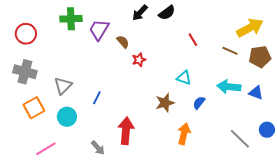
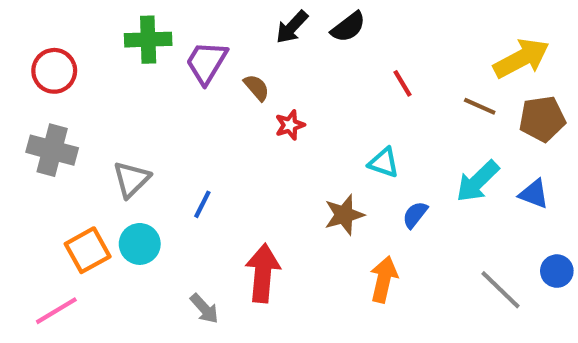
cyan arrow: (229, 87) -> (478, 181), turned -50
orange square: (34, 108) -> (88, 250), moved
pink line: (46, 149) -> (56, 311), moved

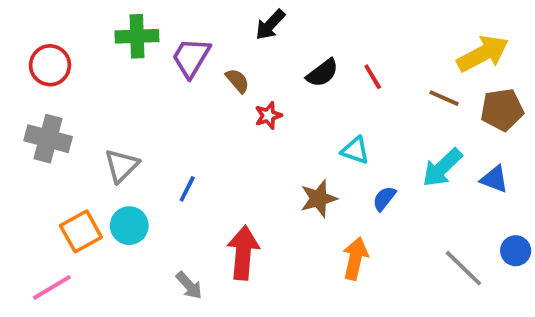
black semicircle: (348, 27) -> (322, 73), moved

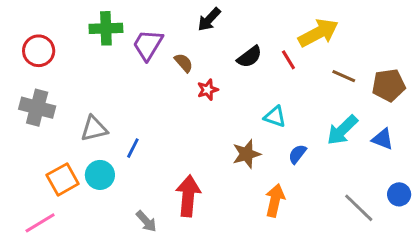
yellow arrow: (483, 54) -> (318, 33), moved
gray triangle: (121, 166) -> (94, 129), turned 32
blue line: (187, 189) -> (133, 148), moved

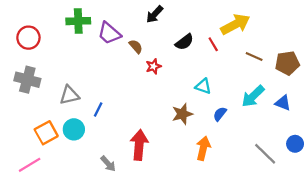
purple trapezoid: (148, 45) -> (109, 33), turned -80

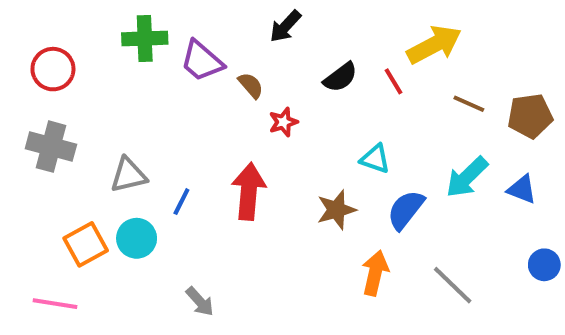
blue semicircle: (220, 114) -> (406, 210), size x1.5
red arrow: (139, 145) -> (249, 191), moved
gray line: (265, 154) -> (453, 285), moved
pink line: (30, 165) -> (55, 304), turned 40

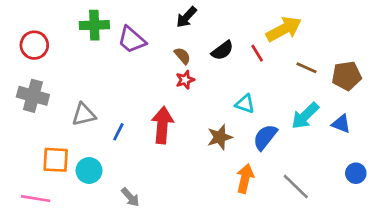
brown semicircle: (251, 85) -> (182, 56), moved
cyan circle: (137, 238) -> (89, 171), moved
orange square: (86, 244) -> (56, 160), turned 32

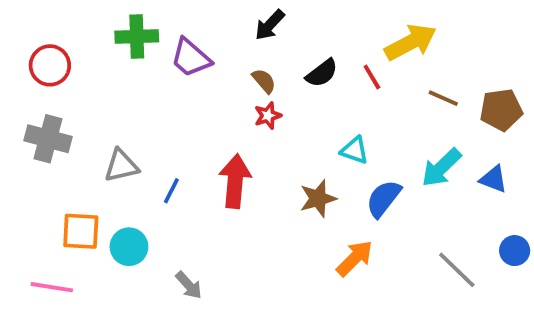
orange arrow: (245, 179) -> (355, 258), turned 32
gray line: (296, 187) -> (457, 270), moved

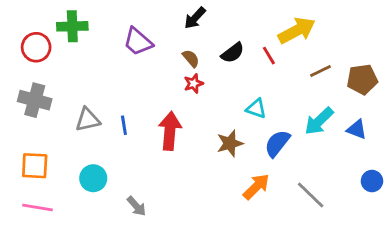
green cross: (137, 37) -> (72, 26), moved
brown line: (443, 98) -> (320, 71), turned -50
blue line: (171, 191) -> (124, 125), moved, turned -36
orange square: (81, 231) -> (35, 166), moved
gray line: (457, 270) -> (311, 195), moved

